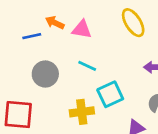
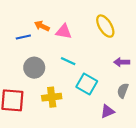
cyan square: (110, 94) -> (87, 84), turned -35
yellow cross: (82, 112) -> (52, 97), moved

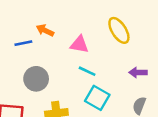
pink triangle: (64, 32) -> (79, 44), moved
cyan line: (68, 61) -> (87, 71), moved

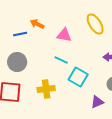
cyan line: (87, 71) -> (61, 60), moved
gray circle: (36, 79) -> (17, 62), moved

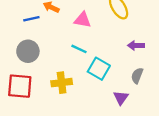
purple triangle: (97, 102) -> (121, 98), turned -32

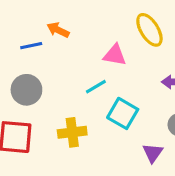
pink triangle: (83, 20) -> (115, 55), moved
cyan line: (79, 49) -> (96, 87), turned -56

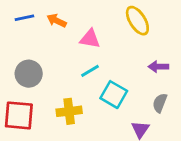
blue line: (31, 46) -> (24, 18), moved
pink triangle: (115, 55) -> (90, 39), moved

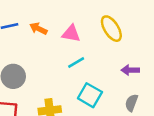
pink triangle: (90, 39) -> (71, 34), moved
cyan line: (90, 71) -> (76, 63), moved

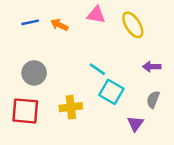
pink triangle: (71, 34) -> (96, 15), moved
cyan line: (76, 63) -> (97, 69), moved, turned 66

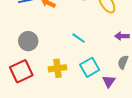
cyan square: (111, 92) -> (90, 67), moved, turned 30
red square: (25, 111) -> (21, 71), turned -30

